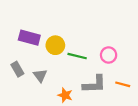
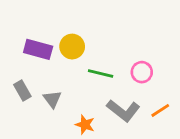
yellow circle: (55, 45) -> (72, 47), moved
gray L-shape: (94, 84) -> (123, 110), turned 40
orange line: (123, 84) -> (160, 110), turned -48

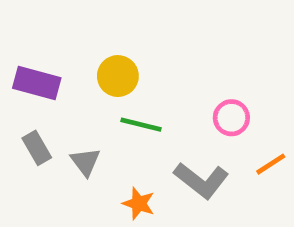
purple rectangle: (38, 49) -> (37, 83), moved
green line: (101, 74) -> (141, 125), moved
orange line: (160, 110) -> (271, 164), moved

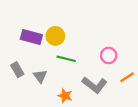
purple rectangle: (37, 83) -> (31, 37), moved

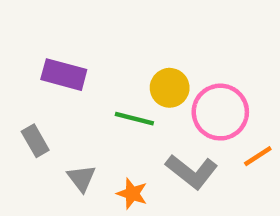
yellow circle: (55, 36) -> (170, 88), moved
pink circle: (109, 55) -> (220, 112), size x1.6
gray triangle: (40, 76) -> (81, 178), moved

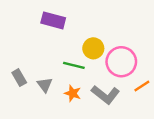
purple rectangle: (64, 75) -> (53, 20), moved
gray triangle: (81, 178) -> (45, 85), moved
orange star: (132, 194) -> (73, 93), moved

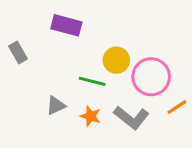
gray rectangle: (19, 78) -> (18, 53), moved
gray triangle: (45, 85) -> (56, 106), turned 42

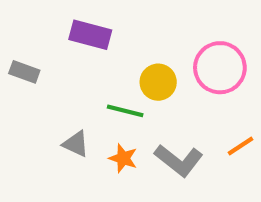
gray rectangle: (18, 53) -> (24, 72), turned -40
pink circle: (151, 77) -> (220, 68), moved
gray triangle: (56, 106) -> (76, 144), turned 50

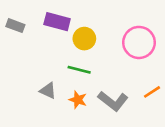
gray rectangle: (24, 72) -> (15, 26), moved
yellow circle: (158, 82) -> (84, 39), moved

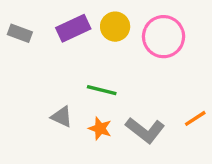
purple rectangle: (57, 22) -> (73, 28), turned -40
yellow circle: (84, 39) -> (115, 27), moved
pink circle: (139, 42) -> (164, 37), moved

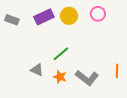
pink circle: (164, 37) -> (98, 14), moved, size x0.6
green line: (102, 90) -> (61, 54), turned -54
orange line: (195, 118) -> (117, 71), turned -56

